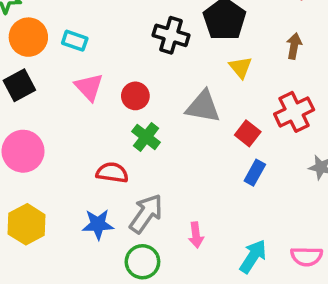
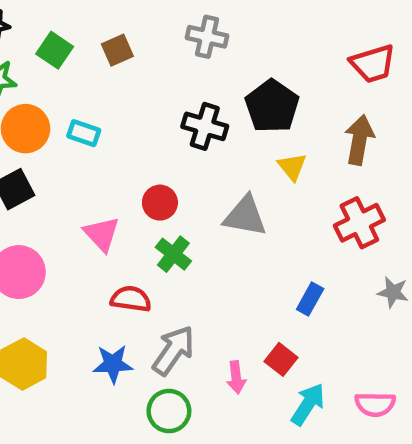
brown arrow: (294, 46) -> (359, 140), size x1.5
pink triangle: (89, 87) -> (102, 234), moved
red square: (248, 133) -> (281, 359), moved

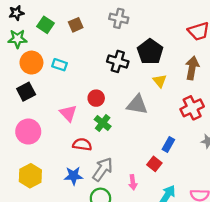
red square: (281, 359) -> (154, 164), moved

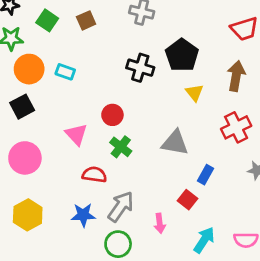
gray triangle: (137, 105) -> (175, 143), moved

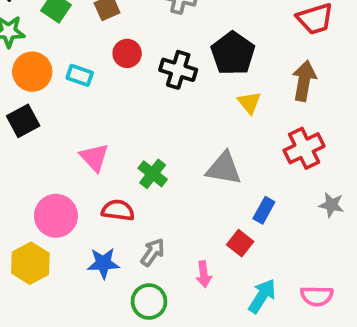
red circle: (112, 115) -> (127, 53), moved
pink circle: (25, 158) -> (56, 216), moved
gray arrow: (121, 207) -> (153, 252), size x0.7

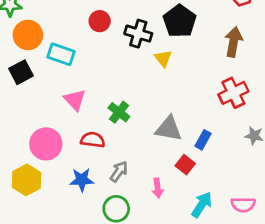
cyan rectangle: (80, 75) -> (61, 54), moved, size x1.4
yellow triangle: (249, 103) -> (163, 58), moved
gray triangle: (224, 168) -> (169, 129), moved

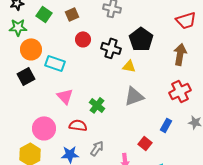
yellow triangle: (163, 58) -> (129, 66), turned -40
gray triangle: (169, 129) -> (134, 96), moved, turned -30
blue rectangle: (203, 140) -> (166, 125), moved

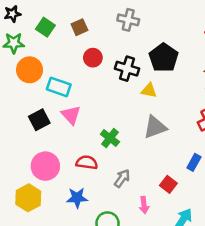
black square: (26, 76) -> (39, 120), moved
pink triangle: (65, 96) -> (71, 115), moved
gray arrow: (97, 148) -> (122, 178), moved

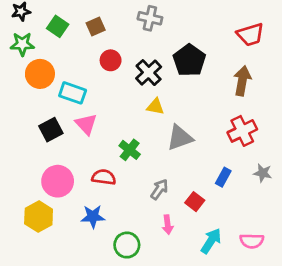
black cross: (127, 69) -> (149, 73), turned 30
yellow triangle: (149, 91) -> (155, 107), moved
gray arrow: (122, 178) -> (159, 189), moved

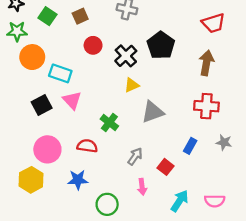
yellow triangle: (155, 107) -> (132, 85), turned -35
red cross: (242, 131) -> (206, 106), turned 30

